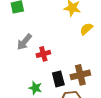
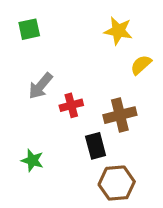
brown cross: (80, 75) -> (120, 115), moved
green star: (35, 88) -> (32, 160), moved

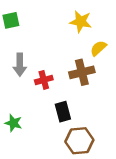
gray arrow: (41, 86) -> (20, 65), turned -40
brown cross: (120, 115) -> (82, 72), moved

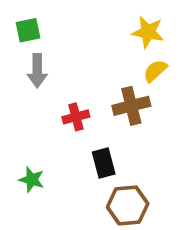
yellow star: (81, 22) -> (148, 32), moved
gray arrow: (20, 65) -> (37, 71), moved

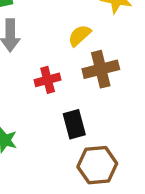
yellow semicircle: (155, 71) -> (80, 35), moved

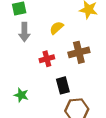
yellow semicircle: (80, 35) -> (56, 28), moved

